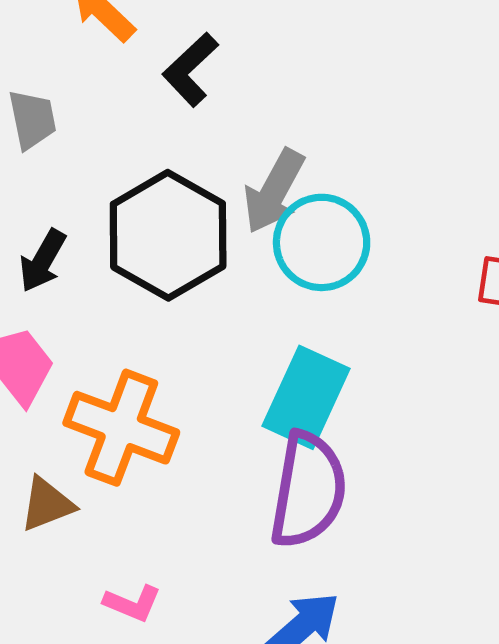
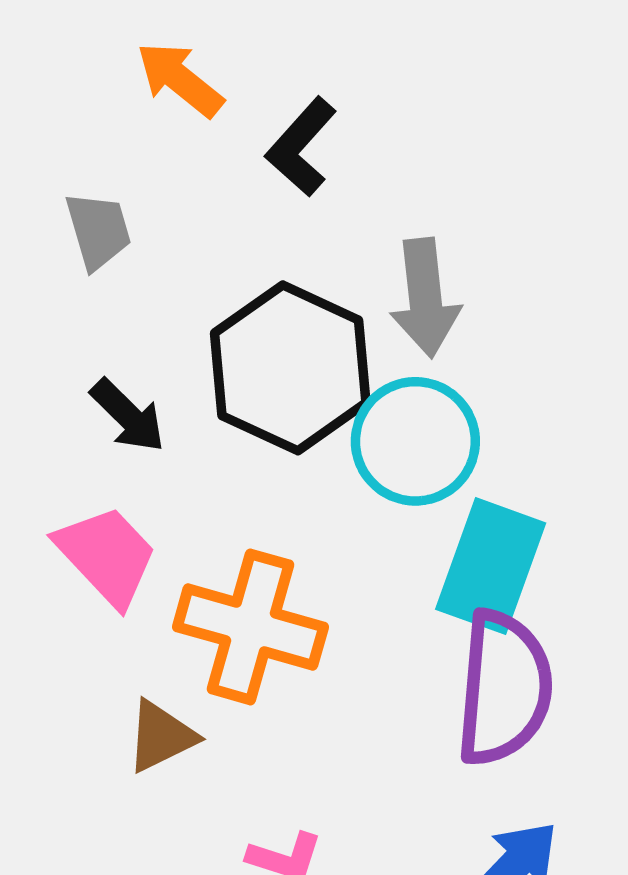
gray arrow: (274, 191) -> (425, 298), turned -30
cyan circle: (322, 242) -> (415, 441), moved
black arrow: (43, 261) -> (128, 416), turned -70

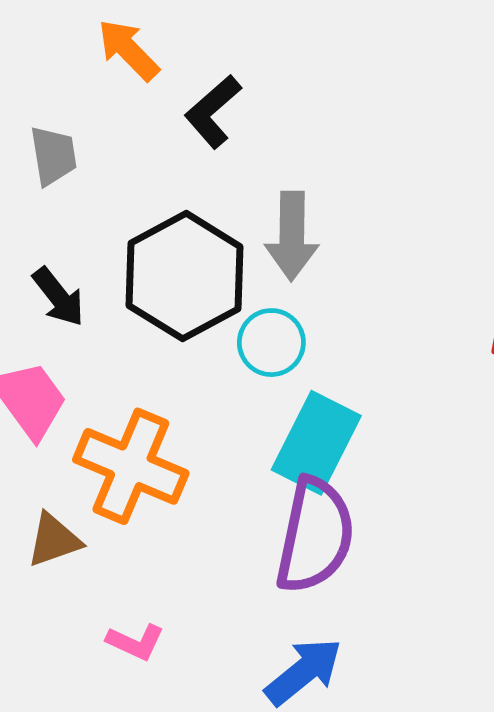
cyan circle: (415, 441) -> (271, 343), size x0.7

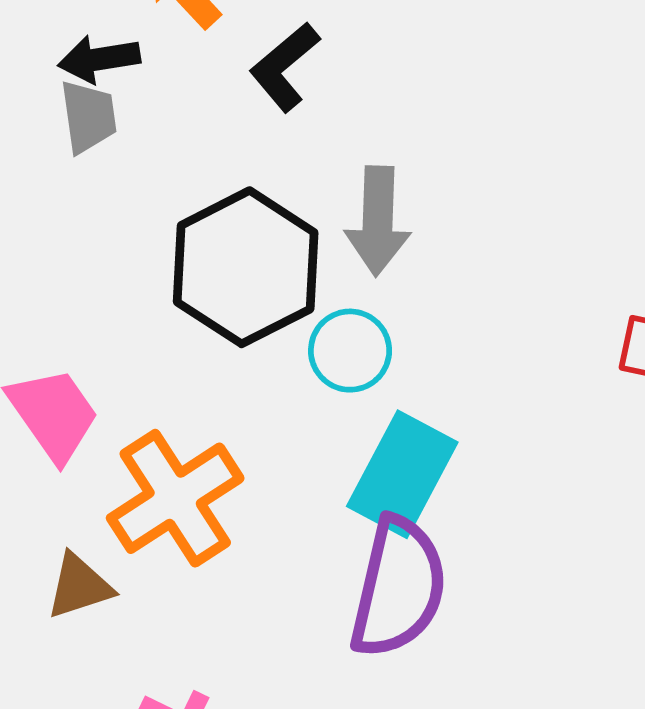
black arrow: (58, 297) -> (99, 59), moved, turned 118
orange cross: (131, 466) -> (175, 498), turned 33

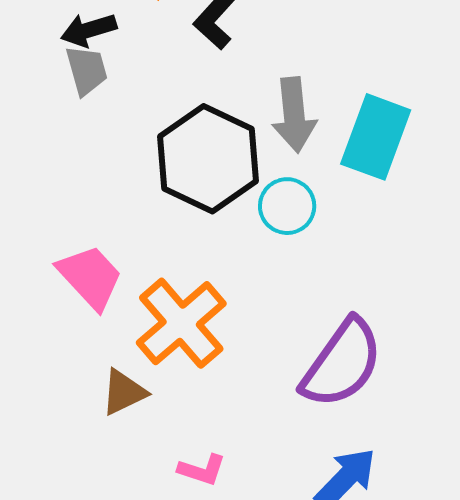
cyan rectangle: (402, 474) -> (376, 137), moved
purple semicircle: (398, 587) -> (342, 363), turned 30

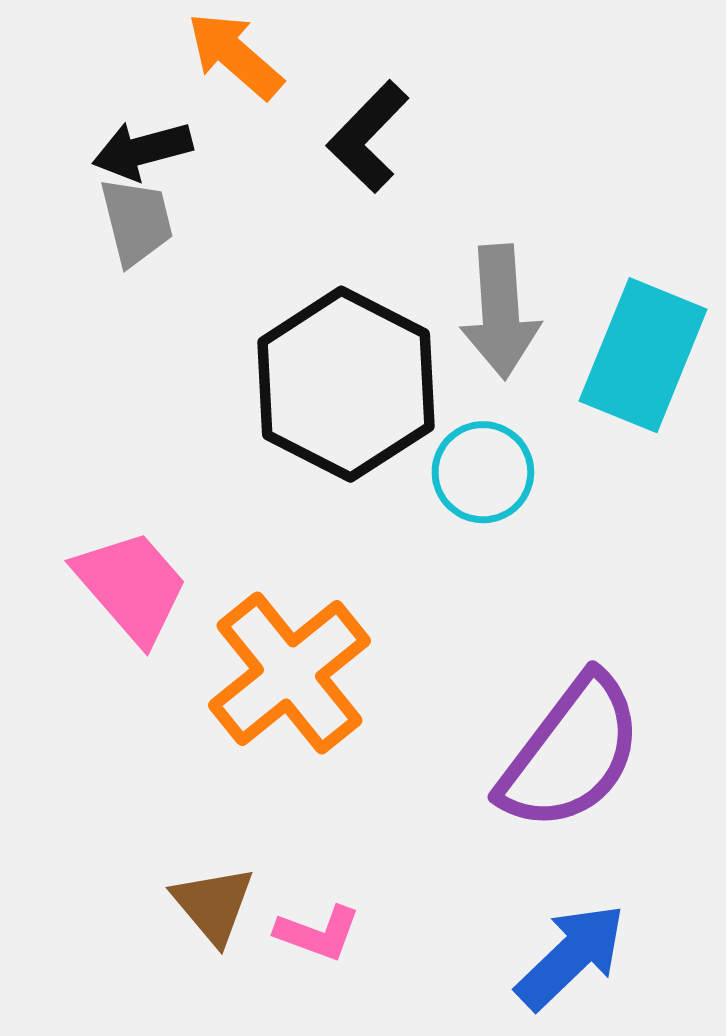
brown triangle: (124, 392) -> (213, 905), moved, turned -46

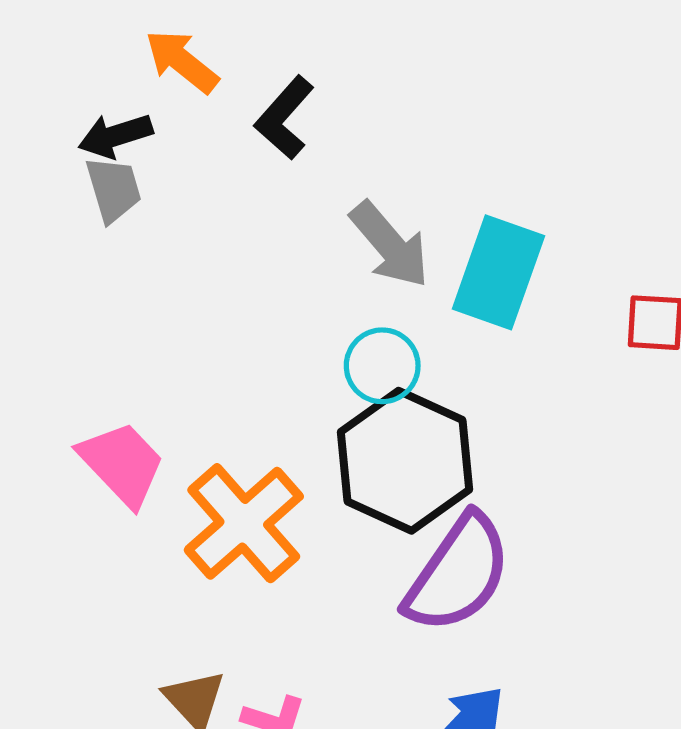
gray arrow: (500, 312) -> (390, 245), turned -34
black hexagon: (346, 384) -> (405, 461), moved

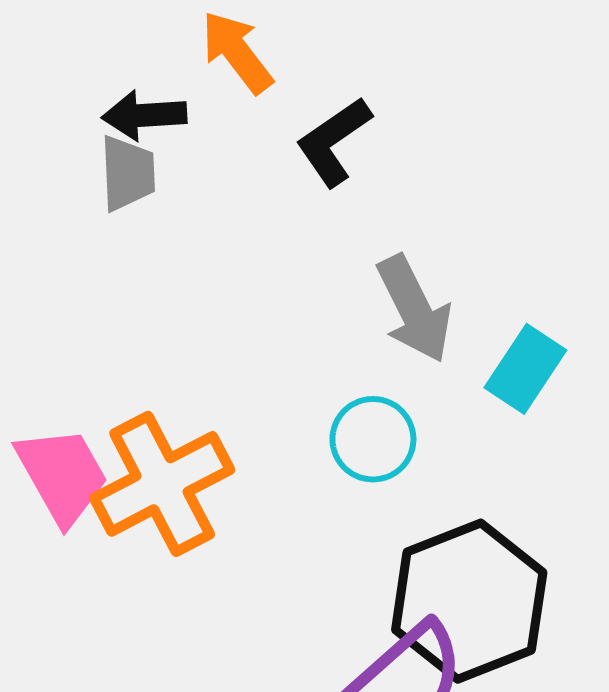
cyan rectangle: (498, 272) -> (525, 369), size x0.7
black hexagon: (405, 461) -> (469, 601), moved
orange cross: (244, 523) -> (162, 484), moved

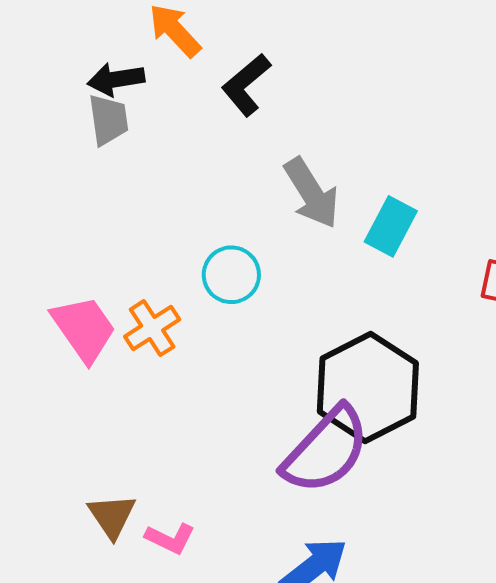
cyan circle: (373, 439) -> (231, 275), moved
orange cross: (162, 484) -> (152, 328), size x0.6

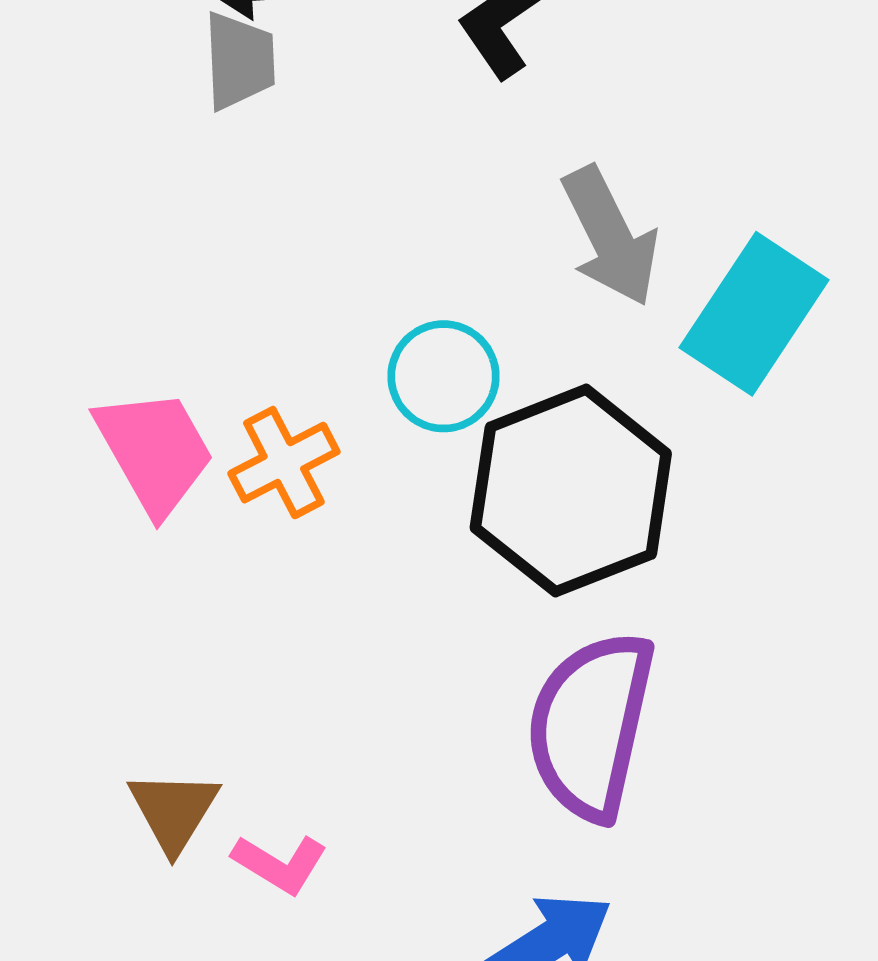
cyan rectangle: (391, 226) -> (754, 314), size x1.4
black hexagon: (368, 387) -> (571, 491), moved
purple semicircle: (326, 450) -> (591, 725), turned 144

